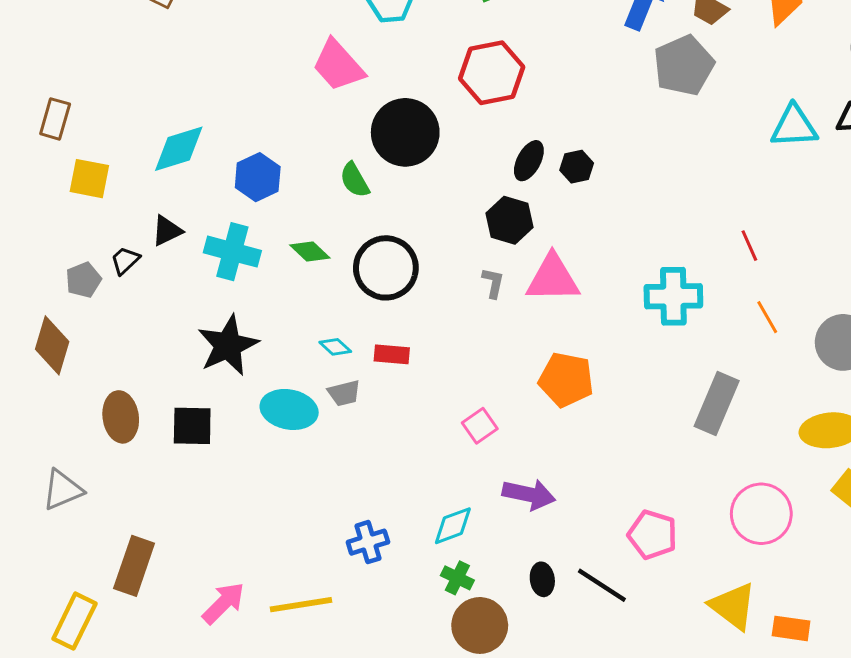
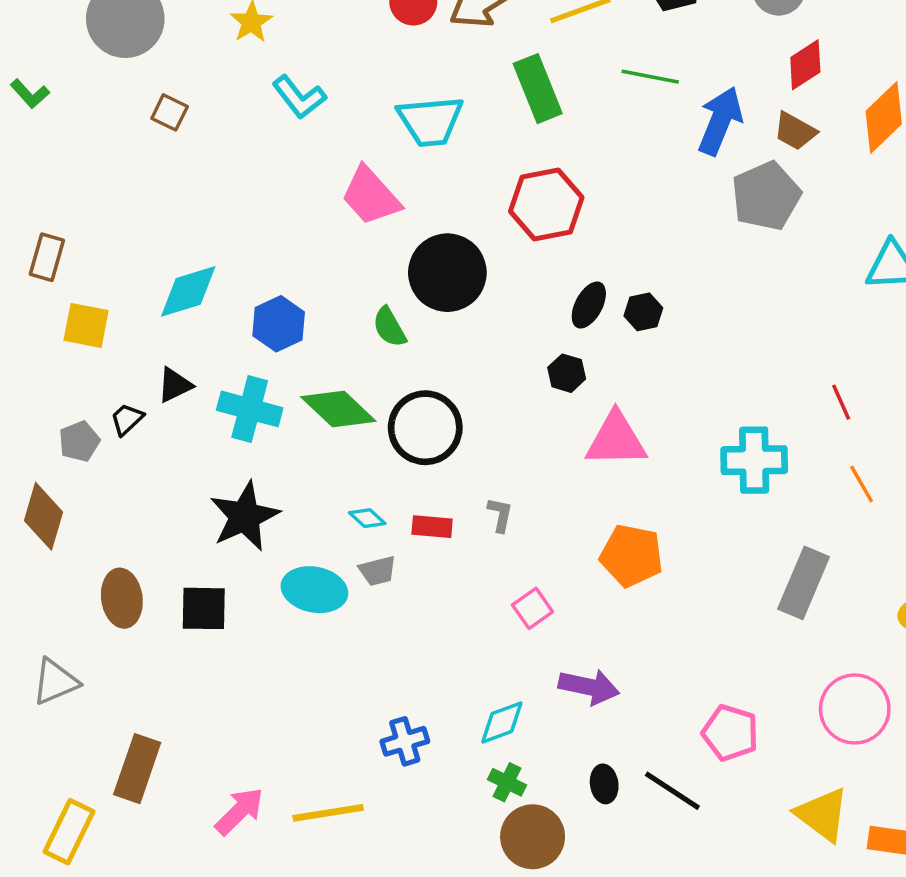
black hexagon: (510, 220) -> (567, 373), size x0.7
green diamond: (310, 252) -> (338, 409), size x1.6
gray L-shape: (493, 283) -> (500, 515), moved

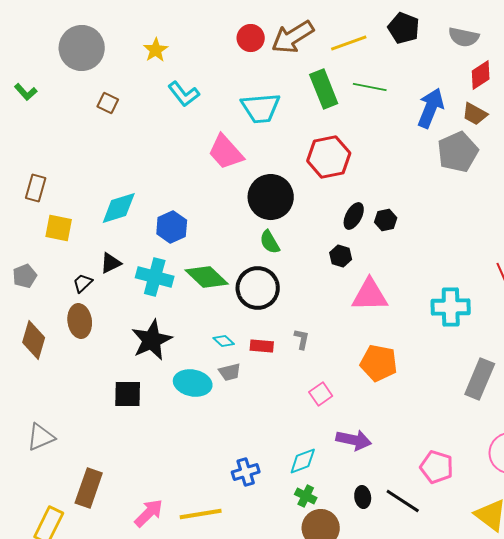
green line: (650, 77) -> (370, 87), moved
green semicircle: (389, 327) -> (270, 242), moved
gray pentagon: (79, 441) -> (25, 276), moved
brown ellipse: (122, 598) -> (80, 321), moved

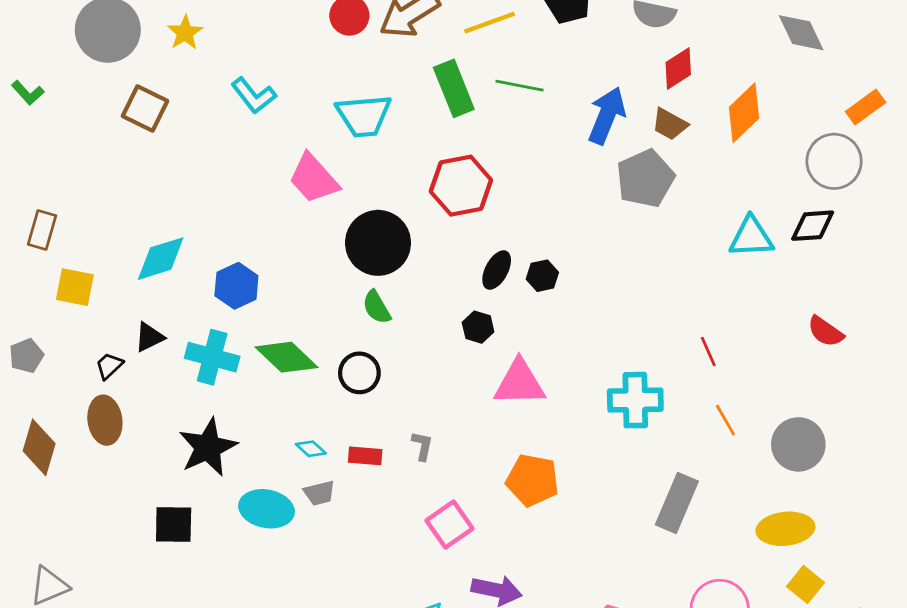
yellow star: (156, 50) -> (185, 33), moved
brown square: (108, 103) -> (145, 108), size x1.5
black circle: (258, 288) -> (359, 373), size x0.7
pink square: (321, 394) -> (449, 524), size x1.4

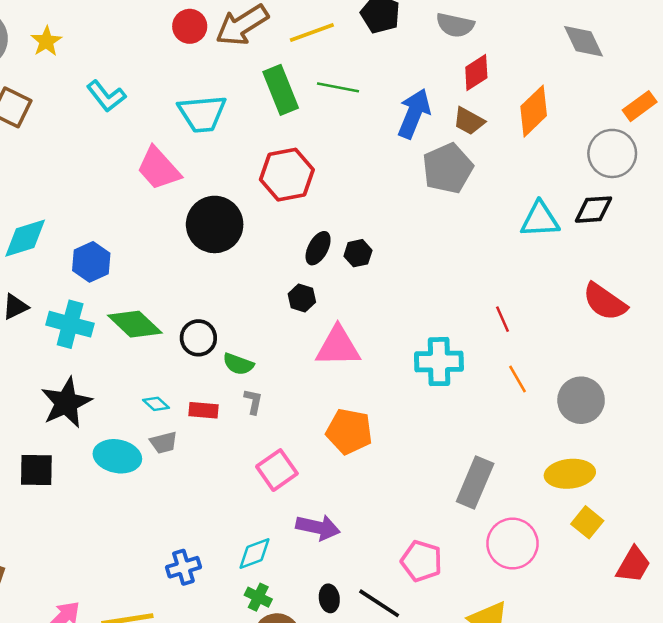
green semicircle: (377, 307) -> (238, 364), moved, turned -40
red semicircle: (825, 331) -> (605, 302), size x1.4
gray rectangle: (677, 503) -> (475, 482), moved

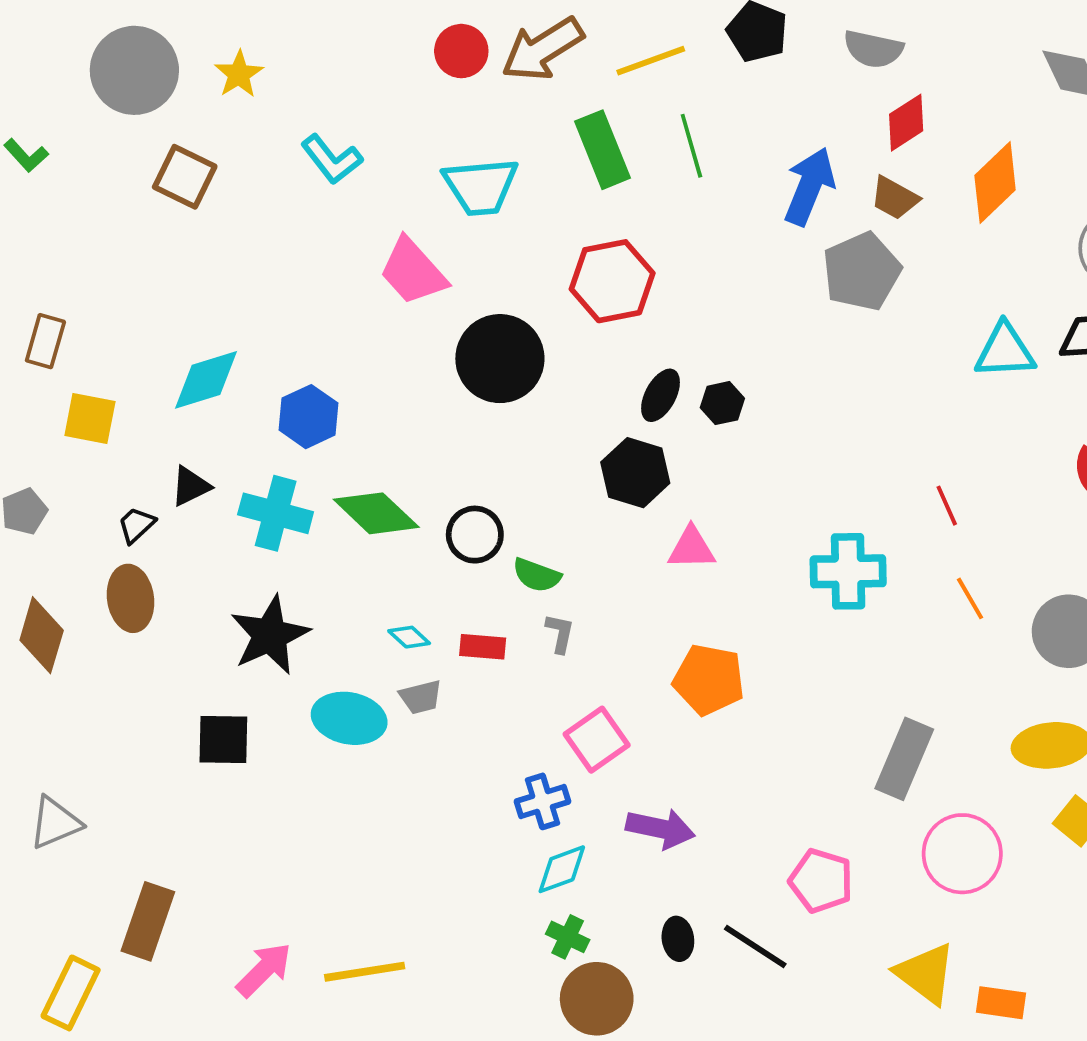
green line: (338, 87) -> (691, 146), turned 63
black hexagon: (302, 298) -> (635, 473), size x1.6
pink triangle: (338, 347) -> (691, 548), size x0.7
blue cross: (183, 567) -> (543, 801), moved

